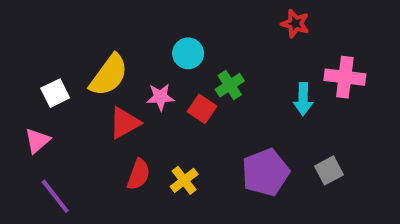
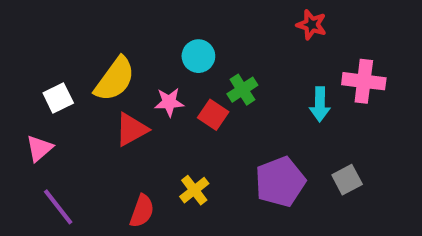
red semicircle: (139, 174) -> (142, 211), moved

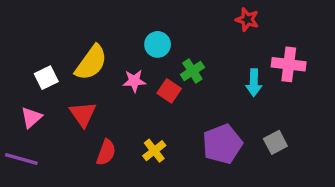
red triangle: (131, 129) -> (83, 114), moved, turned -36
purple line: (58, 207) -> (21, 159), moved, turned -36
red semicircle: (142, 211) -> (106, 152), moved

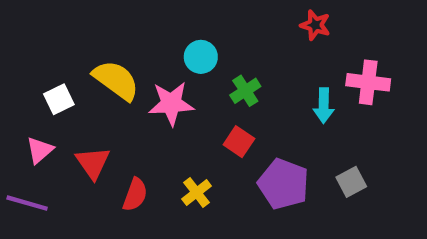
yellow semicircle: (91, 63) -> (116, 80), turned -90
pink star: (134, 81) -> (171, 103), size x1.5
red square: (169, 91) -> (239, 142), moved
red triangle: (83, 114) -> (93, 163), moved
purple pentagon: (222, 144) -> (283, 184), turned -30

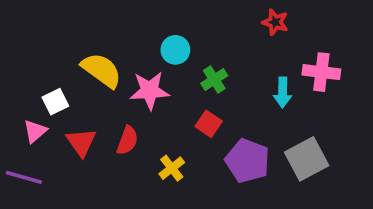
white square: (59, 99) -> (55, 102), moved
gray square: (351, 182) -> (307, 159), size x1.6
red semicircle: (135, 195) -> (127, 140), moved

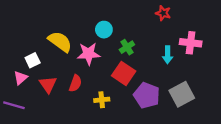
red square: (209, 124) -> (124, 73), size x1.5
yellow cross: (172, 168) -> (102, 100), turned 32

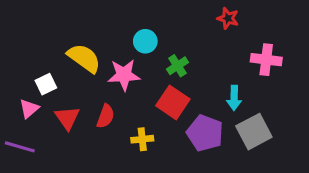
cyan arrow: (168, 55) -> (234, 98), moved

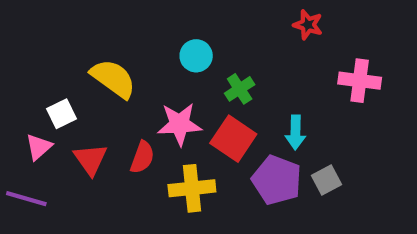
pink star: (124, 75) -> (180, 124), moved
cyan arrow: (234, 98) -> (295, 132), moved
gray square: (254, 132) -> (327, 180), moved, size x0.6
yellow cross: (142, 139) -> (192, 188), size x1.5

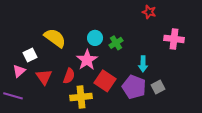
cyan circle: (196, 56) -> (95, 38), moved
pink star: (180, 124) -> (87, 60), turned -30
red square: (233, 139) -> (105, 81), moved
yellow cross: (192, 188) -> (81, 97), moved

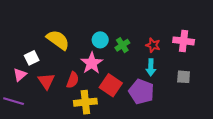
red star: (149, 12) -> (153, 45), moved
gray square: (158, 87) -> (184, 77), moved, turned 32

